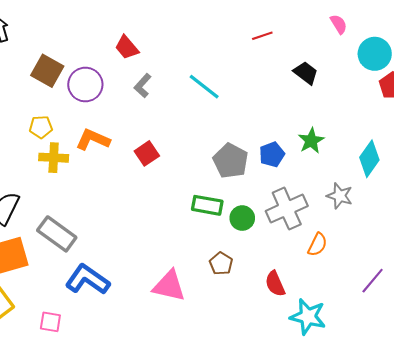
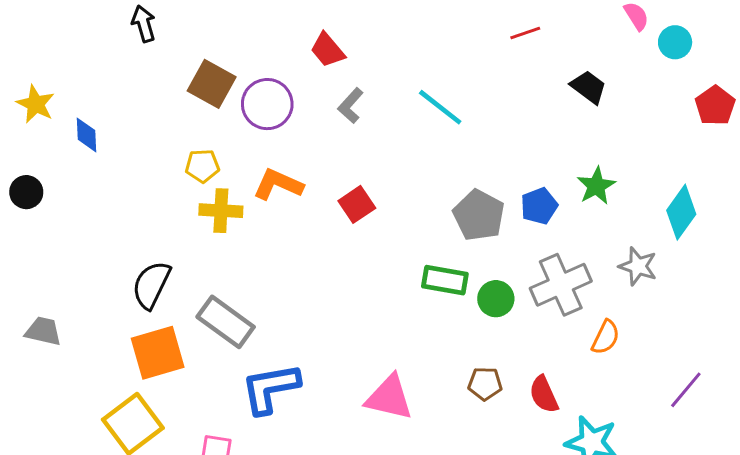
cyan circle: (375, 54) -> (675, 42), moved, size x0.7
brown pentagon: (221, 264) -> (485, 384), moved, turned -30
blue L-shape: (88, 280) -> (270, 388), turned -45

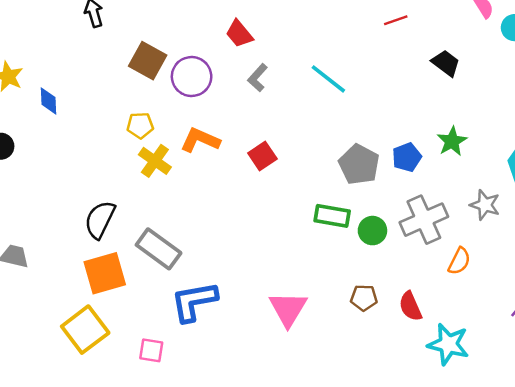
yellow cross: (221, 211) -> (155, 161), turned 32
pink triangle: (389, 398) -> (288, 309), turned 48

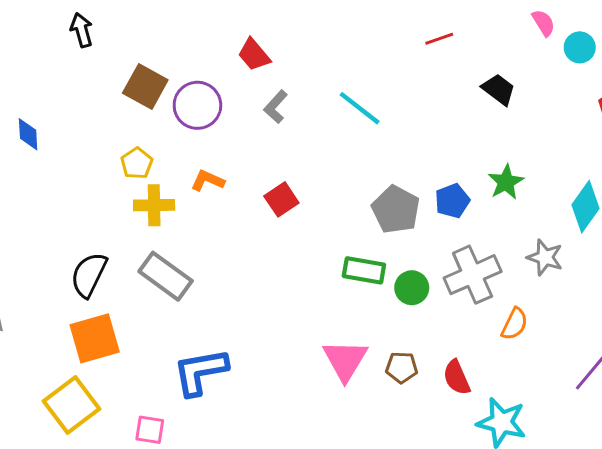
yellow pentagon: (140, 125) -> (137, 163), turned -30
orange L-shape: (200, 140) -> (208, 181), size x0.7
yellow cross: (155, 161) -> (154, 205), turned -36
gray rectangle: (159, 249) -> (166, 276), moved
pink triangle: (288, 309) -> (345, 360), moved

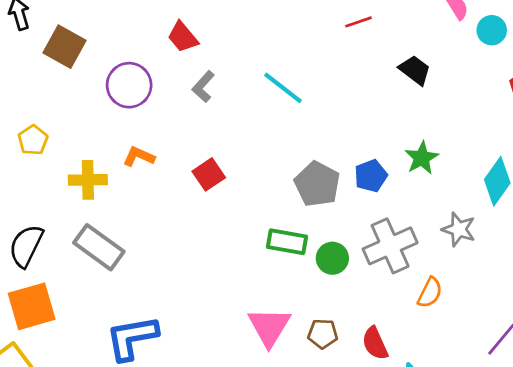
brown square: (145, 86) -> (65, 47), moved
yellow pentagon: (137, 163) -> (33, 140), moved

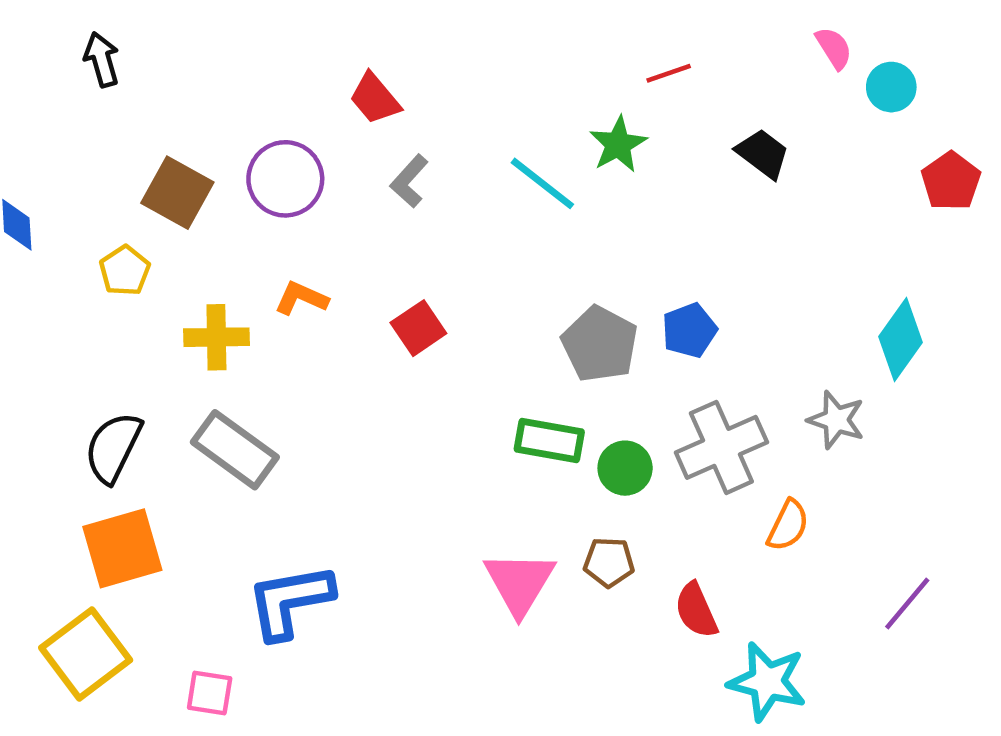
brown square: (65, 47) -> (177, 193), moved
green star: (422, 158) -> (618, 144), moved
brown pentagon: (323, 334) -> (609, 562), moved

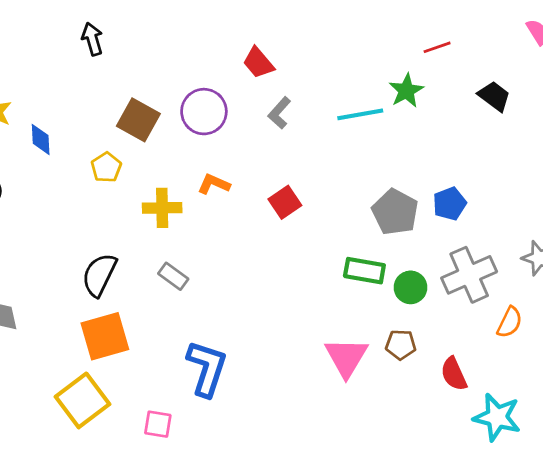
cyan line: (542, 183) -> (360, 114), turned -48
gray rectangle: (235, 450) -> (173, 276), size x0.6
blue L-shape: (290, 601) -> (207, 368), turned 118

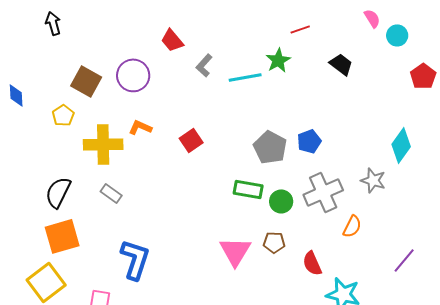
gray L-shape: (279, 113) -> (204, 65), moved
yellow cross: (162, 208) -> (103, 144), size x1.4

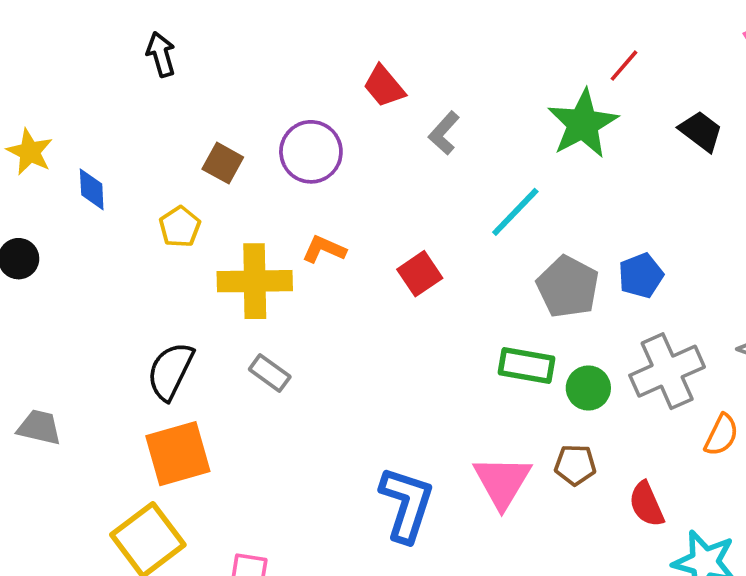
red line: (300, 29) -> (624, 66), turned -30
green star: (278, 60) -> (583, 124), size x1.5
cyan line: (245, 77) -> (515, 212), moved, turned -36
brown square: (86, 81) -> (223, 163), size x0.7
blue L-shape: (135, 259) -> (407, 504), moved

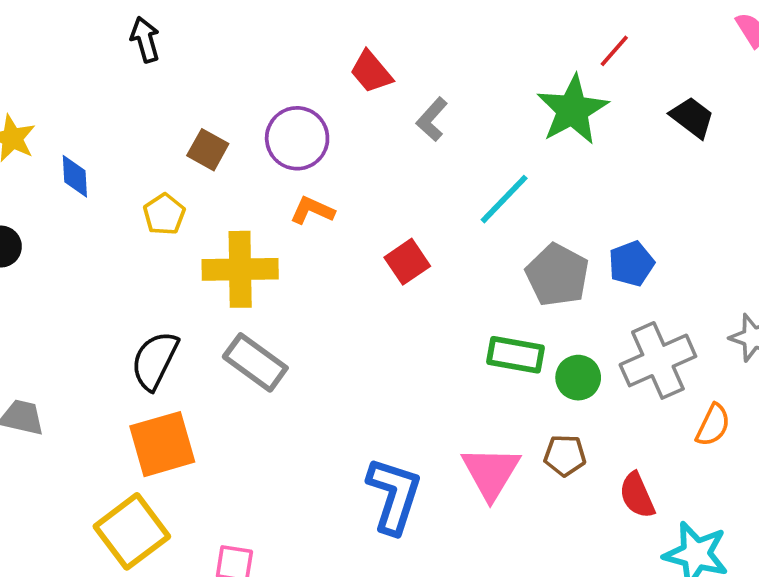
orange L-shape: (324, 249) -> (312, 210), moved
gray rectangle: (270, 373) -> (255, 362), size x1.5

